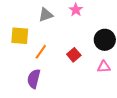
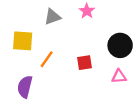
red square: (74, 55) -> (85, 63), turned 32
purple semicircle: (34, 79) -> (25, 87), moved

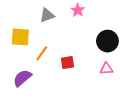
red square: (85, 63) -> (67, 63), moved
purple semicircle: (25, 87) -> (22, 78), turned 36

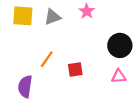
yellow square: (20, 37) -> (23, 16), moved
purple semicircle: (22, 78) -> (25, 87), turned -42

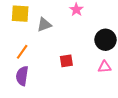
gray triangle: (52, 17) -> (44, 25), moved
orange line: (47, 59) -> (22, 52), moved

